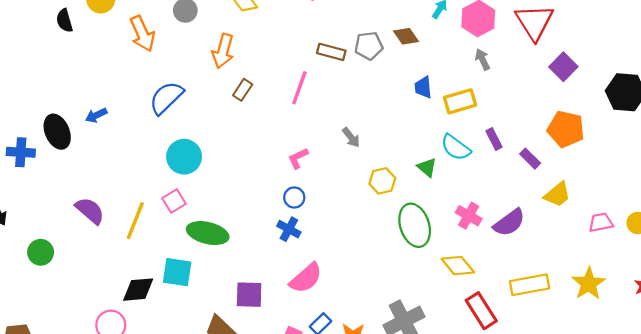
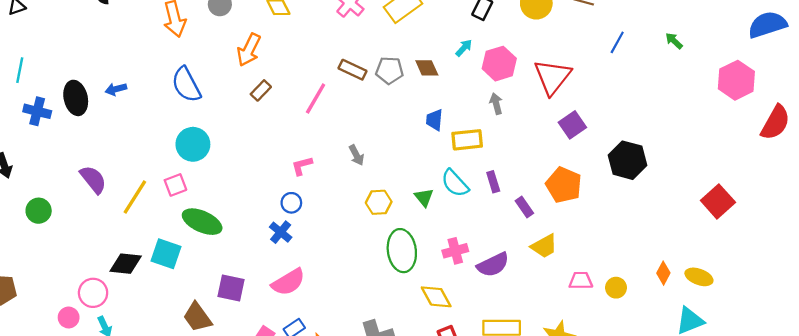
blue semicircle: (166, 98) -> (186, 85), turned -84
pink cross: (469, 216) -> (455, 251), turned 35

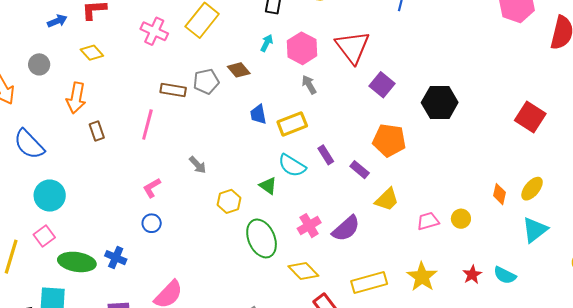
brown rectangle: (261, 90) -> (97, 131), turned -48
blue cross: (281, 232) -> (116, 258), moved
yellow ellipse: (699, 277) -> (532, 189), turned -55

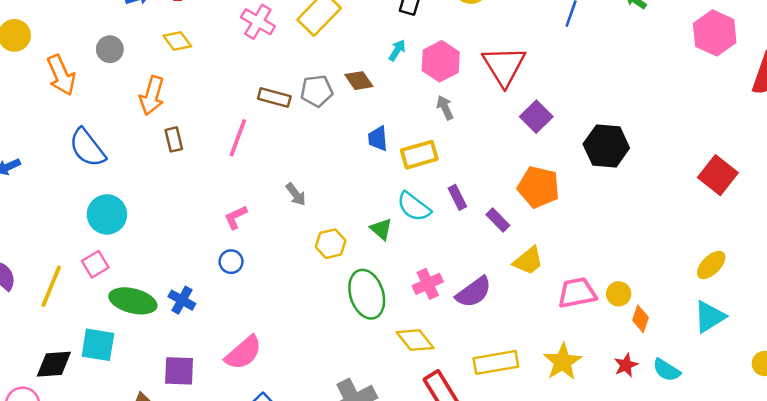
orange diamond: (499, 194) -> (640, 319), moved
pink trapezoid: (428, 221) -> (577, 293), size x1.4

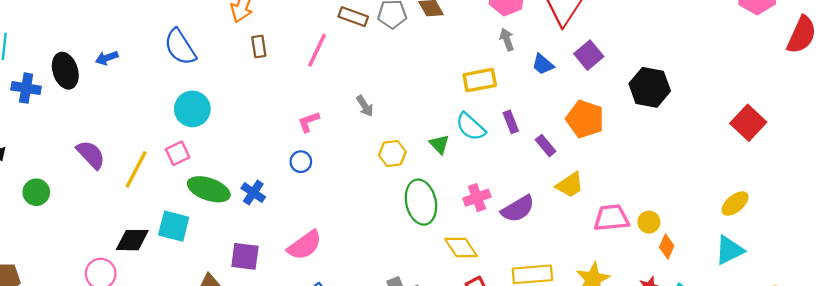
blue trapezoid: (378, 139) -> (543, 64), moved, turned -50

